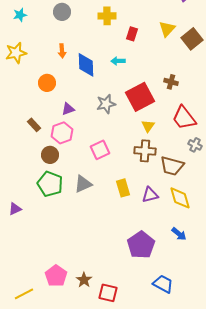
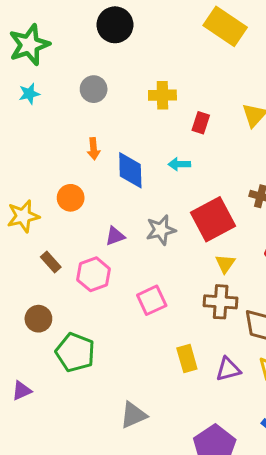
yellow star: (16, 53) -> (23, 216), moved
purple triangle: (68, 109) -> (115, 236), moved
brown circle: (50, 155) -> (38, 319), moved
gray triangle: (83, 184) -> (133, 415), moved

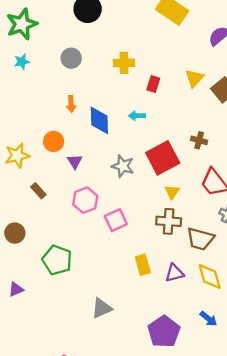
gray star: (161, 230) -> (123, 166), turned 30
purple triangle: (115, 236) -> (75, 161), moved, turned -42
pink hexagon: (94, 274) -> (85, 200), moved
brown circle: (38, 319) -> (15, 233), moved

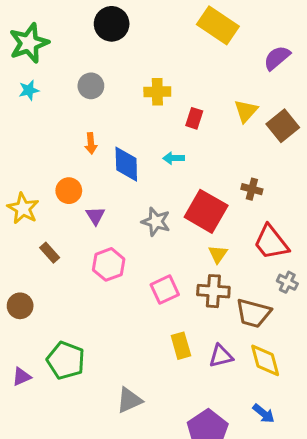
yellow star: (17, 156) -> (23, 208), turned -30
red square: (163, 158) -> (206, 211), turned -32
pink square: (116, 220) -> (165, 290), moved
green pentagon: (57, 260) -> (66, 360), moved

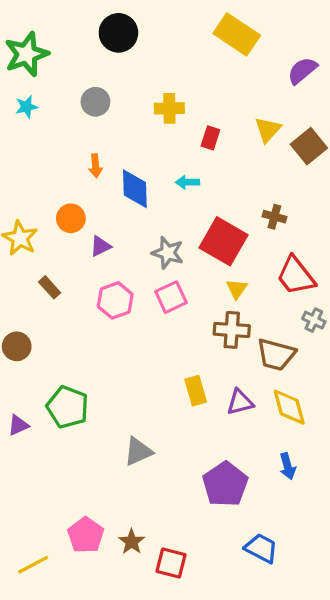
purple triangle: (95, 216) -> (100, 246), turned 36
pink square: (165, 290) -> (171, 297), moved
blue arrow: (264, 414) -> (288, 466), turned 35

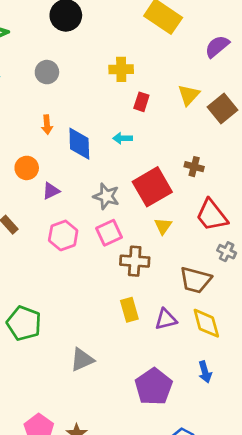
yellow cross: (169, 108) -> (121, 69), moved
red square: (224, 241) -> (152, 187), turned 30
brown cross: (232, 330) -> (135, 261), moved

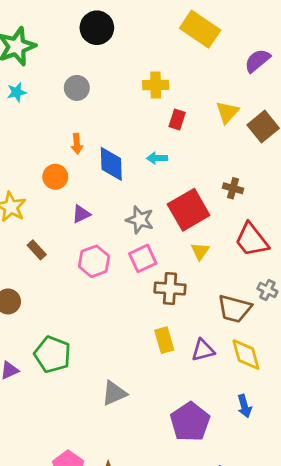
orange circle: (27, 168) -> (55, 177), moved
gray cross: (227, 252) -> (267, 290), moved

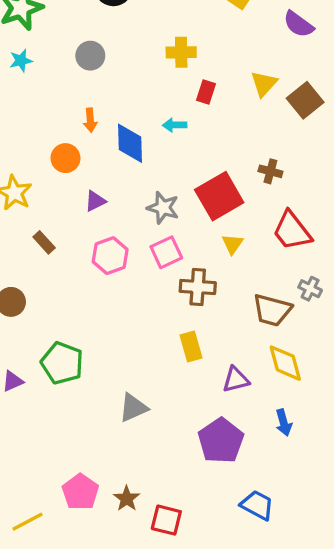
purple semicircle: (257, 61) -> (299, 24), turned -104
cyan arrow: (157, 158) -> (175, 125), moved
purple triangle: (203, 350) -> (236, 380), moved

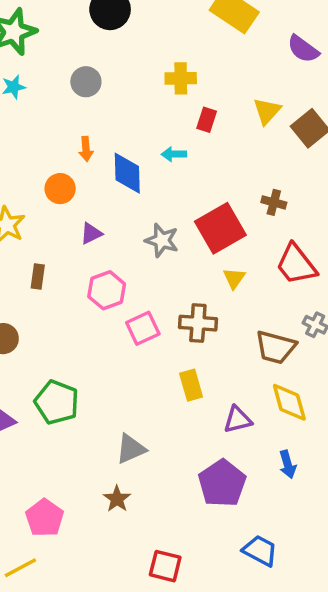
brown rectangle: (44, 242) -> (38, 277), turned 50
pink square: (166, 252) -> (143, 328), moved
pink pentagon: (80, 492) -> (45, 518), moved
brown star: (127, 499) -> (117, 499), moved

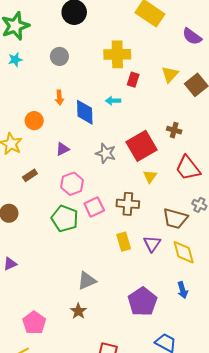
yellow cross: (181, 78) -> (117, 54), size x1.4
orange circle: (60, 189) -> (34, 121), moved
brown rectangle: (38, 277) -> (30, 175), turned 48
green pentagon: (57, 402) -> (65, 219), moved
purple triangle: (238, 420) -> (152, 244), moved, turned -42

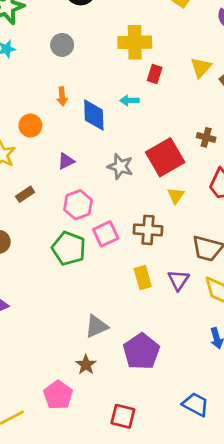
purple pentagon: (143, 302) -> (141, 351), moved
pink pentagon: (34, 323) -> (58, 395), moved

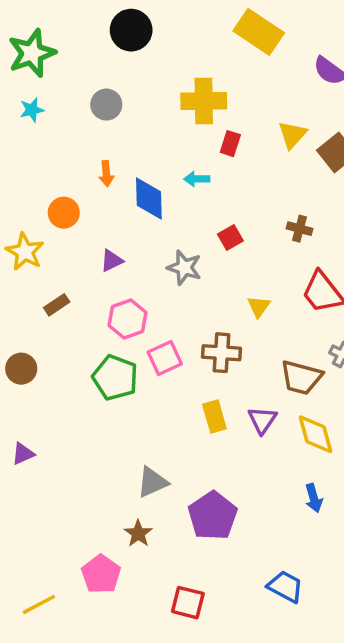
red square: (165, 157) -> (230, 237), moved, size x0.5

